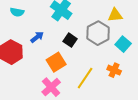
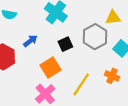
black square: (70, 40) -> (65, 44), turned 32

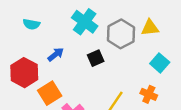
gray hexagon: (95, 37) -> (121, 34), moved
orange square: (50, 67) -> (50, 93), moved

